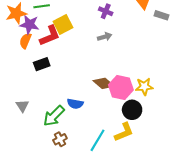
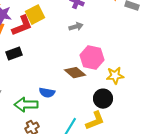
pink hexagon: (121, 87) -> (92, 58), moved
green arrow: (54, 116) -> (26, 105), turned 45

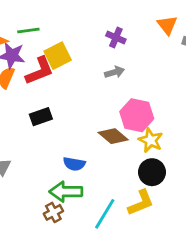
black rectangle: (14, 54) -> (41, 117), moved
yellow star: (115, 76) -> (151, 140), moved, turned 30
green arrow: (26, 105) -> (66, 192), moved

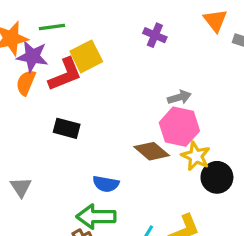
gray arrow: (114, 72) -> (179, 97), moved
black rectangle: (41, 117) -> (67, 128), turned 35
black circle: (152, 172) -> (217, 177), moved

